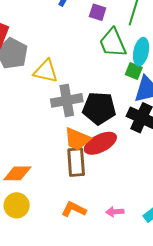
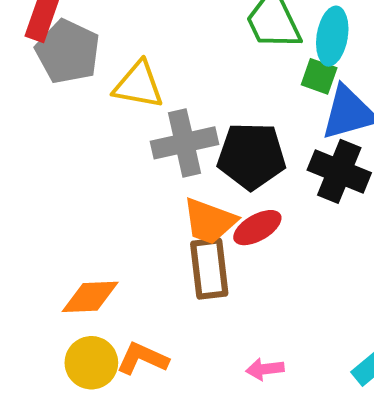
red ellipse: (100, 143) -> (257, 228), size x0.7
orange L-shape: (74, 209) -> (143, 359), moved
pink arrow: (115, 212) -> (265, 369), moved

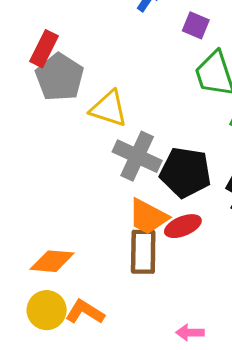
gray cross: (185, 143) -> (137, 156), turned 30
pink arrow: (265, 369) -> (190, 332), moved

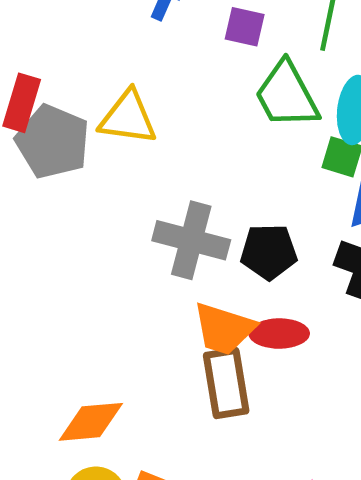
yellow triangle: (109, 109) -> (128, 118), moved
black pentagon: (186, 172) -> (269, 252), size x0.7
red ellipse: (183, 226) -> (279, 334), turned 32

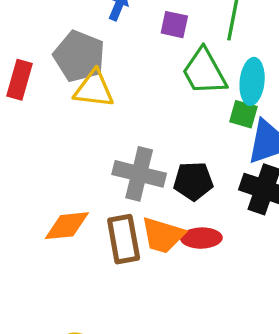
gray pentagon: (53, 142) -> (79, 56), moved
brown rectangle: (226, 383) -> (124, 239), moved
orange diamond: (91, 422) -> (67, 226), moved

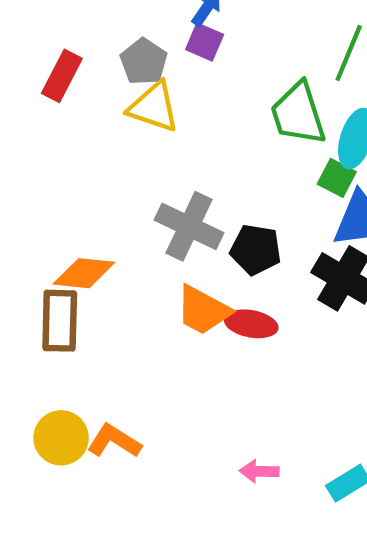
purple square: (174, 25) -> (205, 42), moved
gray pentagon: (79, 56) -> (144, 62), size x0.7
brown rectangle: (124, 239) -> (60, 321), moved

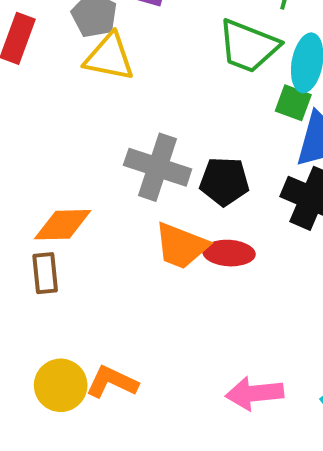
green trapezoid: (298, 114) -> (249, 46), turned -44
brown rectangle: (60, 321) -> (45, 273), size x0.7
pink arrow: (259, 471) -> (255, 393), size x1.5

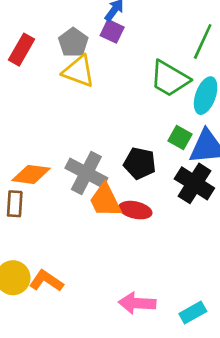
green square: (293, 103) -> (180, 138), moved
gray cross: (158, 167) -> (86, 173), moved
orange trapezoid: (181, 246) -> (105, 200), turned 33

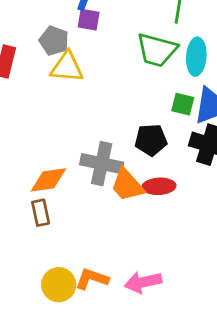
pink arrow: (137, 303) -> (143, 282), moved

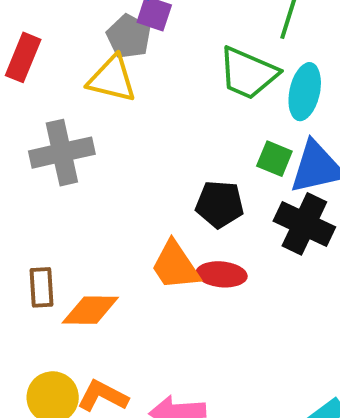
gray pentagon: (54, 41) -> (129, 36), moved
gray cross: (102, 164) -> (62, 153), moved, turned -33
orange diamond: (48, 180) -> (90, 310), moved

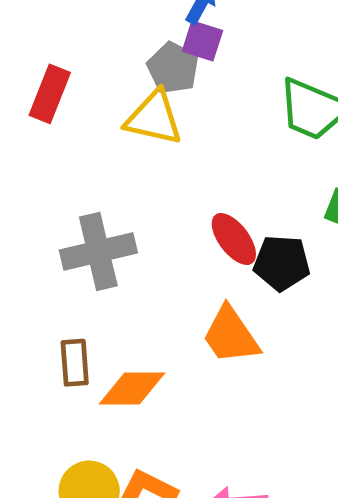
gray cross: (62, 153) -> (98, 251), moved
red ellipse: (222, 274) -> (234, 239), moved, turned 48

